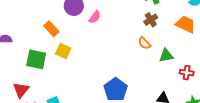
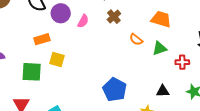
brown cross: (151, 20) -> (114, 17), moved
orange trapezoid: (186, 24) -> (161, 19), moved
orange rectangle: (51, 29) -> (42, 39), turned -56

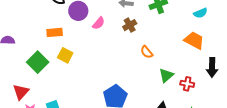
orange trapezoid: (161, 19) -> (194, 40), moved
green triangle: (160, 48) -> (166, 75), moved, turned -35
green square: (32, 72) -> (38, 62), turned 30

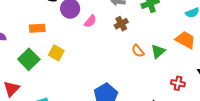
orange rectangle: (55, 32) -> (37, 28), moved
green triangle: (166, 75) -> (158, 51), moved

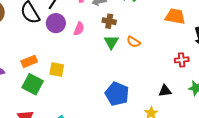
brown cross: (121, 24) -> (109, 21), turned -32
orange rectangle: (37, 28) -> (29, 61), moved
green triangle: (158, 51) -> (111, 42), moved

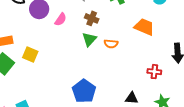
orange trapezoid: (175, 16) -> (144, 27), moved
orange semicircle: (133, 42) -> (111, 44), turned -40

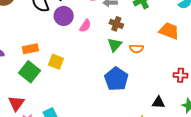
blue pentagon: (84, 91) -> (116, 79), moved

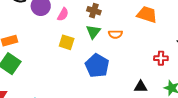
yellow square: (56, 62) -> (67, 42), moved

